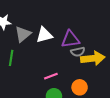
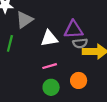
white triangle: (44, 35) -> (49, 38), moved

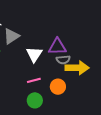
white triangle: (49, 38) -> (34, 54), turned -48
orange circle: (79, 80) -> (58, 87), moved

